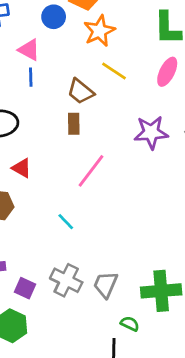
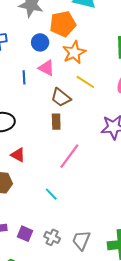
pink triangle: (29, 50) -> (46, 68), moved
blue line: (31, 77) -> (24, 77), moved
gray cross: (66, 280) -> (52, 237), size x0.7
purple square: (25, 288) -> (25, 234), moved

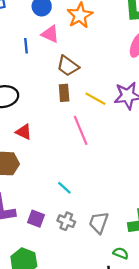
yellow line: (85, 82) -> (95, 99), moved
pink line: (69, 156) -> (81, 130), turned -56
cyan line: (51, 194) -> (64, 188), moved

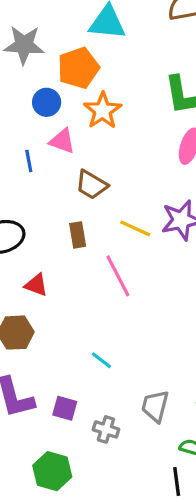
brown rectangle: (64, 93) -> (78, 235), moved
gray cross: (66, 221) -> (106, 429), moved

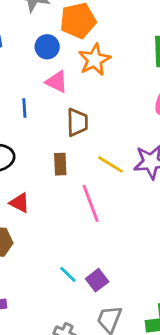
blue line: (29, 161) -> (24, 108), moved
brown trapezoid: (91, 185) -> (77, 122), turned -128
purple square: (65, 408) -> (97, 280), moved, turned 30

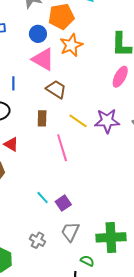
pink triangle: (57, 82) -> (43, 59), size x1.4
blue line: (24, 108) -> (13, 83), moved
brown trapezoid: (77, 122) -> (56, 89), turned -60

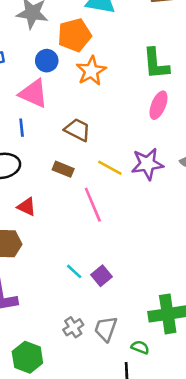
pink triangle: (43, 59) -> (33, 94), moved
brown rectangle: (42, 118) -> (63, 169), turned -63
gray trapezoid: (70, 232) -> (106, 329), moved
gray cross: (38, 240) -> (73, 327), turned 35

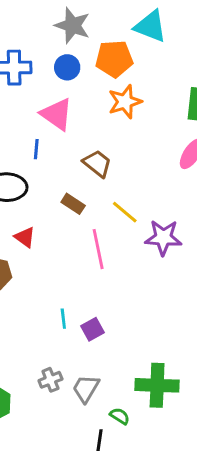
blue circle: (47, 61) -> (67, 67), moved
purple star: (147, 164) -> (163, 238), moved
cyan line: (74, 271) -> (63, 319), turned 30

